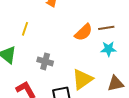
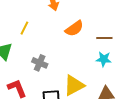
orange semicircle: (84, 32) -> (74, 28), moved

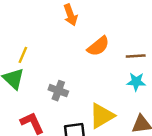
yellow line: (24, 28) -> (23, 55), moved

